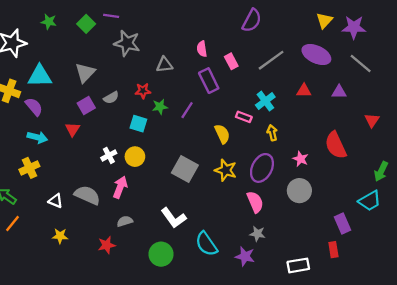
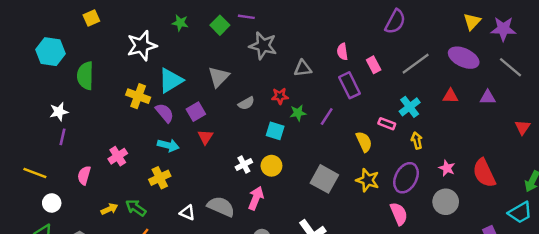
cyan triangle: (40, 76) -> (171, 80), turned -30
purple square: (86, 106) -> (196, 112), moved
red semicircle: (336, 145) -> (484, 173), moved

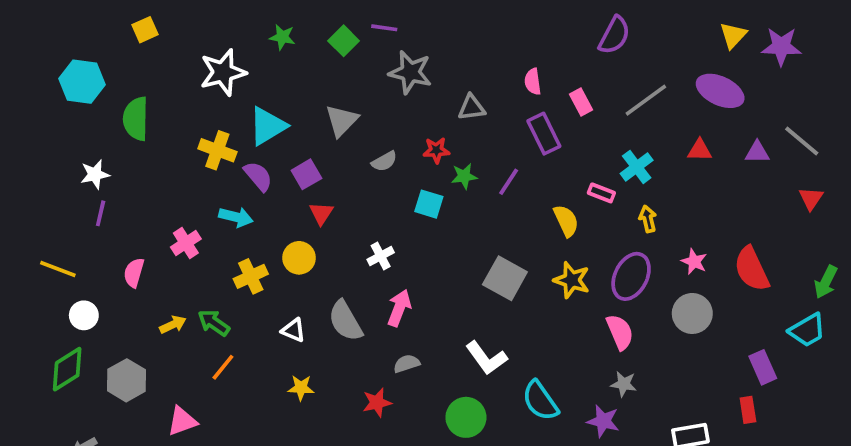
gray line: (511, 67) -> (802, 141), moved
cyan arrow: (168, 145) -> (236, 217), moved
yellow circle: (271, 166) -> (299, 258), moved
gray semicircle: (221, 207) -> (345, 321), turned -144

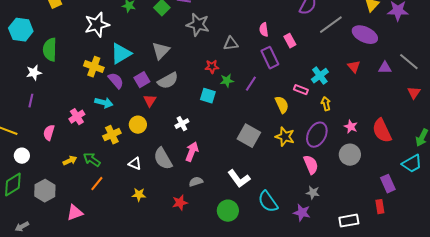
gray line: (646, 100) -> (331, 25), moved
red triangle: (700, 150) -> (354, 67), turned 48
gray semicircle: (384, 161) -> (168, 81), moved, size x1.5
white star: (95, 174) -> (34, 73), moved

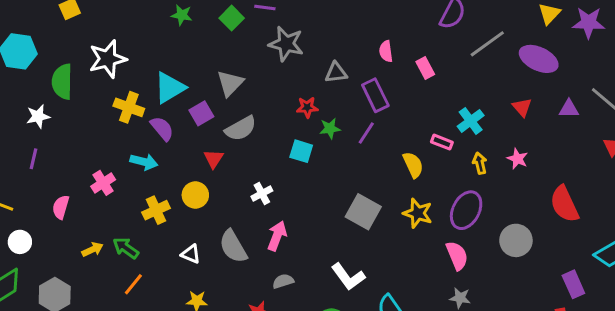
white star: (97, 25) -> (108, 59), moved
purple rectangle: (270, 58) -> (375, 95), moved
purple square: (142, 80) -> (201, 113), moved
pink star: (351, 127) -> (517, 159), moved

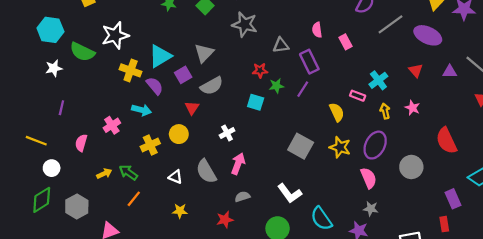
green semicircle: (62, 82) -> (82, 52), turned -65
white star: (38, 116) -> (54, 68), moved

